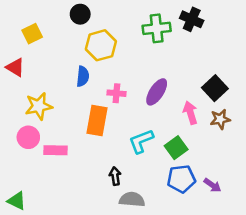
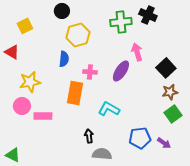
pink arrow: (190, 113) -> (137, 52), moved
cyan L-shape: (141, 141) -> (109, 109), turned 50
green square: (176, 148) -> (173, 114), moved

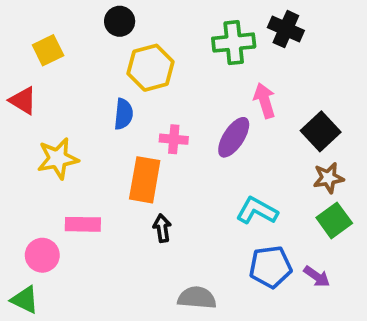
pink circle: (22, 106) -> (42, 255), moved
cyan L-shape: (109, 109) -> (257, 211), moved
black arrow: (89, 136) -> (162, 228), moved

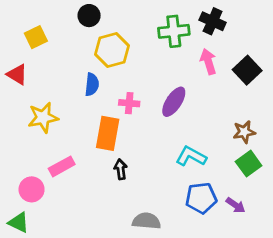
pink arrow: (265, 101) -> (208, 62), moved
black square: (321, 131) -> (247, 70), moved
pink rectangle: (83, 224) -> (62, 166), turned -30

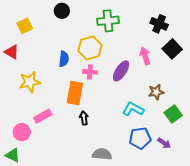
black cross: (213, 21) -> (159, 24), moved
green cross: (174, 31) -> (108, 21), moved
yellow hexagon: (112, 50) -> (90, 48), moved
pink arrow: (208, 62) -> (145, 56), moved
brown star: (244, 132) -> (156, 92), moved

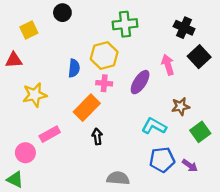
black circle: (62, 11) -> (62, 13), moved
red triangle: (12, 52) -> (14, 60), turned -35
orange rectangle: (75, 93) -> (87, 108), turned 35

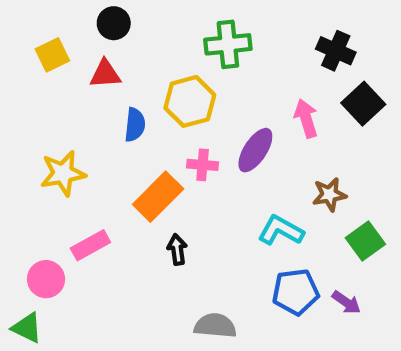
red triangle: (14, 60) -> (105, 74), moved
pink cross: (104, 83) -> (203, 165), moved

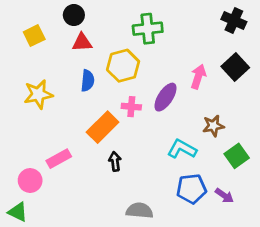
black cross: (336, 51) -> (234, 20), moved
red triangle: (105, 74) -> (82, 42), moved
pink arrow: (306, 118) -> (198, 77), turned 35
yellow star: (63, 173) -> (38, 94), moved

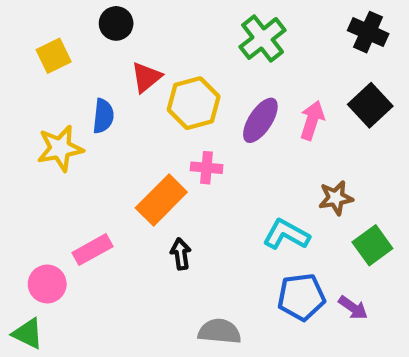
green cross: (148, 29) -> (263, 38), moved, turned -32
red triangle: (82, 42) -> (146, 77), moved, turned -35
blue semicircle: (88, 81) -> (103, 116), moved
purple ellipse: (165, 97) -> (260, 120), moved

